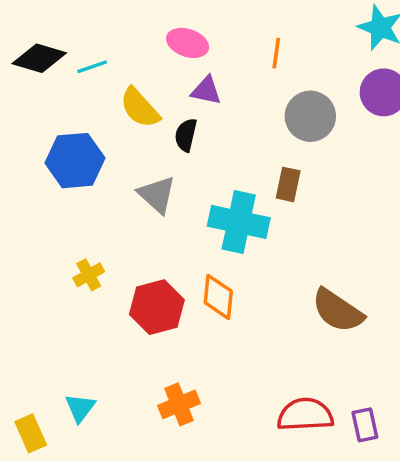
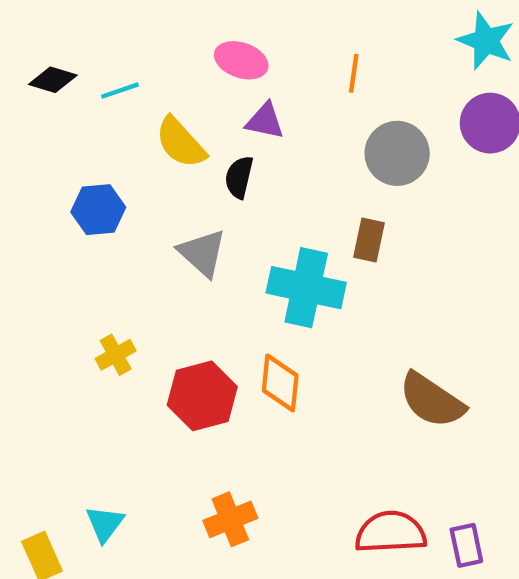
black diamond: (39, 58) -> (53, 80), size x0.7
blue hexagon: (75, 161) -> (98, 210), size x0.7

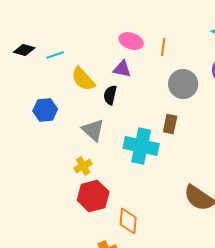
pink ellipse: (241, 60) -> (131, 41), moved
yellow cross: (116, 355) -> (83, 166), moved
orange diamond: (280, 383) -> (128, 221), moved

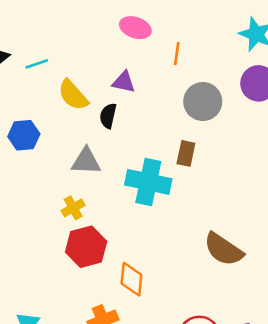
pink ellipse: (131, 41) -> (135, 28), moved
gray triangle: (93, 130) -> (86, 161), turned -40

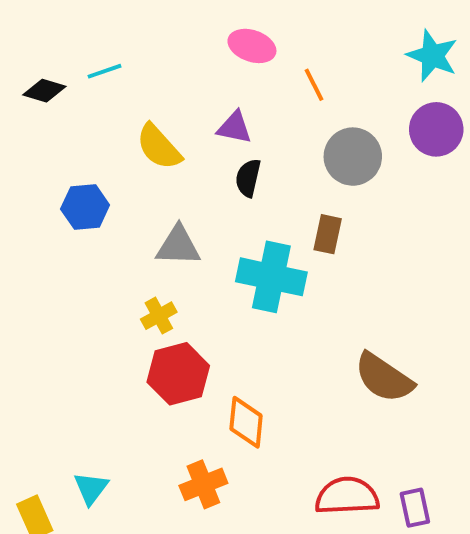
orange line: (177, 54) -> (314, 85), turned -35
cyan line: (37, 64) -> (105, 71), moved
black semicircle: (108, 116) -> (248, 178), moved

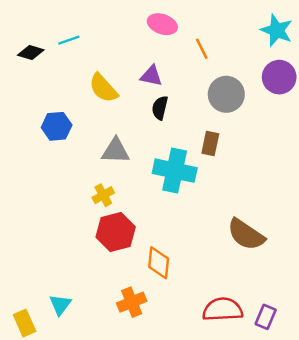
purple rectangle: (415, 508) -> (266, 317), turned 35

